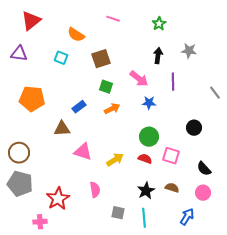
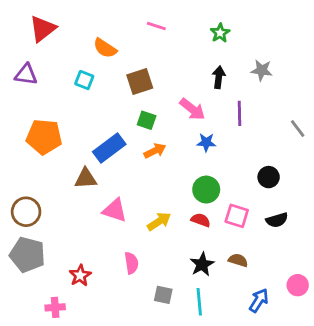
blue rectangle: (79, 107) -> (109, 148), size x1.6
black semicircle: (204, 169) -> (277, 220), moved, turned -63
pink circle: (203, 193) -> (298, 285), moved
red star: (58, 199) -> (80, 275), size x0.7

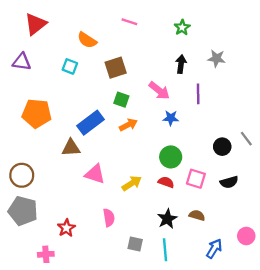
gray line: (298, 129) -> (246, 139), moved

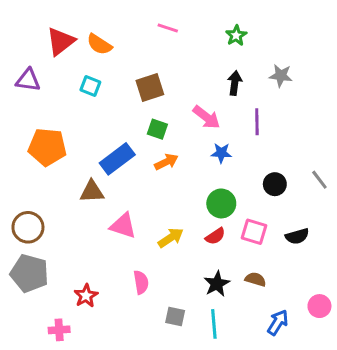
red triangle: (35, 24) -> (61, 41), moved
orange semicircle: (87, 40) -> (99, 44), moved
black circle: (222, 147) -> (275, 184), moved
red semicircle: (166, 182) -> (215, 236), turned 126

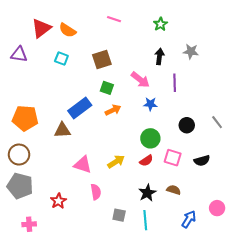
orange pentagon: (47, 147) -> (25, 118), moved
pink triangle: (123, 226) -> (83, 165), moved
pink cross: (59, 330) -> (29, 224), moved

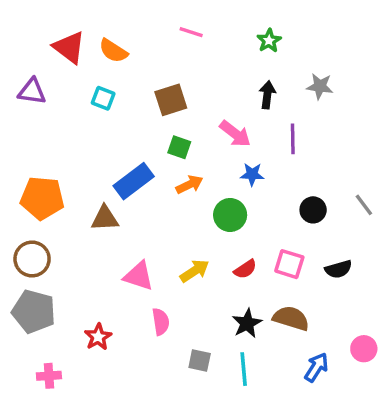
red triangle: (41, 28) -> (69, 47), turned -45
green circle: (150, 138) -> (230, 215), moved
brown semicircle: (174, 190) -> (291, 318), size x1.5

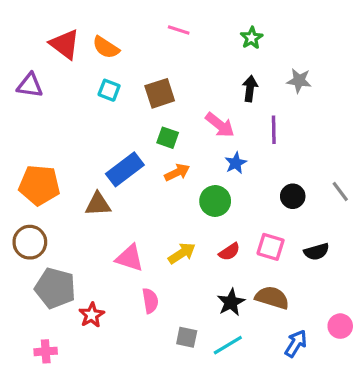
cyan square: (103, 98) -> (109, 90), moved
blue star: (252, 174) -> (236, 163), turned -30
gray pentagon: (34, 311) -> (55, 288), moved
cyan line: (244, 369) -> (228, 345), turned 64

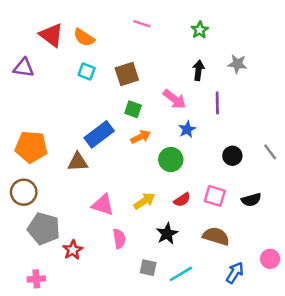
black star: (231, 302) -> (167, 234), moved

